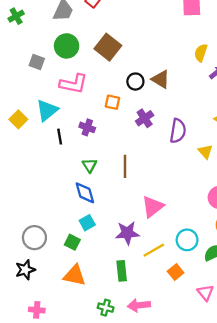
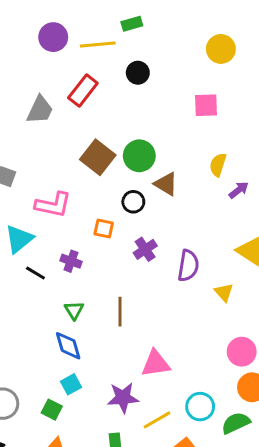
green circle: (67, 46) -> (139, 156), moved
brown triangle: (161, 79) -> (166, 184), moved
black line: (60, 137) -> (35, 273), turned -49
pink triangle: (153, 207) -> (156, 364), turned 30

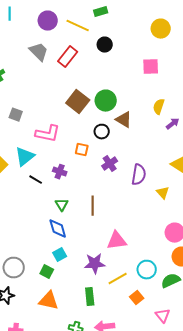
yellow line: (98, 45) -> (78, 26), turned 30
gray trapezoid: (40, 110) -> (39, 52), moved, turned -70

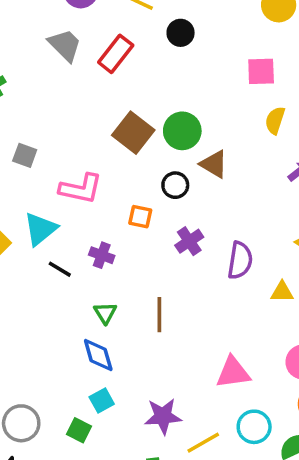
yellow semicircle: (159, 107) -> (275, 120), moved
yellow triangle: (163, 193) -> (282, 292), turned -48
pink triangle: (117, 241) -> (233, 372), moved

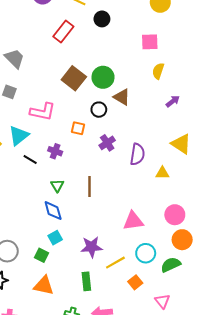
gray trapezoid: (65, 45) -> (15, 59), moved

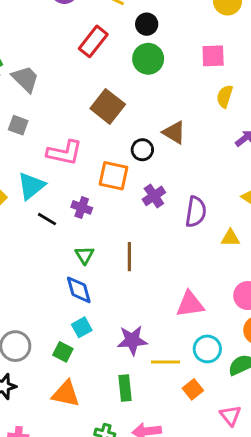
green circle: (103, 77) -> (148, 59), moved
orange square: (78, 128) -> (113, 176), size x1.5
yellow line: (115, 263) -> (165, 362), turned 30

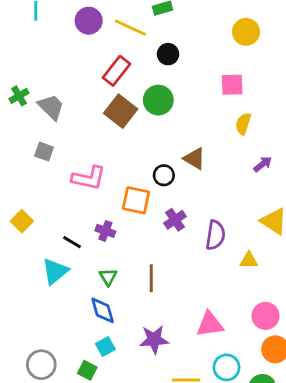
green circle: (148, 59) -> (158, 100), moved
brown square: (108, 106) -> (121, 111), moved
cyan triangle: (31, 186) -> (55, 271), moved
purple star: (132, 340) -> (154, 340), moved

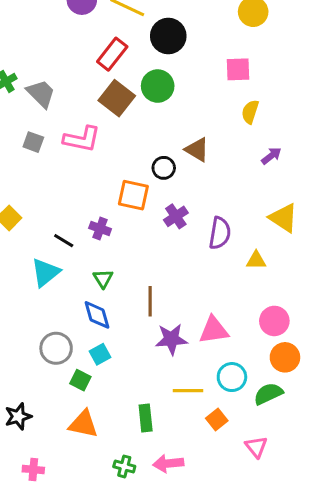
black circle: (168, 54) -> (168, 36), size x1.5
pink L-shape: (89, 178) -> (82, 139), moved
brown line: (151, 278) -> (150, 301), moved
purple star: (154, 340) -> (171, 339), moved
gray circle: (41, 365) -> (56, 348), moved

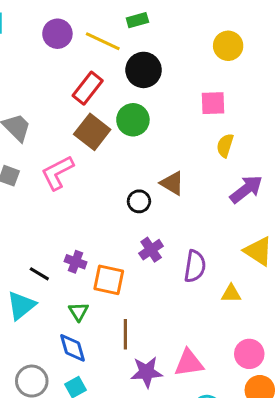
pink L-shape: (82, 139) -> (57, 173), turned 141
purple arrow: (271, 156) -> (246, 189), size x1.6
orange square: (133, 195) -> (109, 280), moved

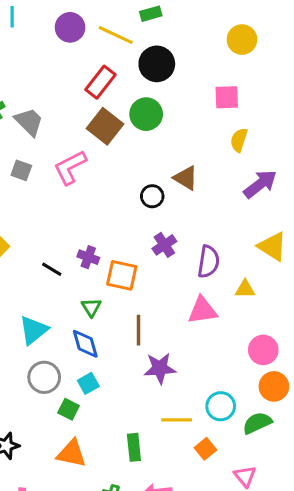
cyan triangle: (21, 306) -> (34, 330), moved
pink triangle: (189, 363) -> (202, 310), moved

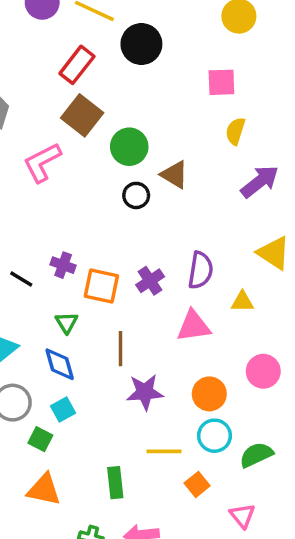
green circle: (146, 114) -> (129, 147), moved
purple cross: (164, 245) -> (150, 281), moved
orange circle: (274, 386) -> (209, 394), moved

